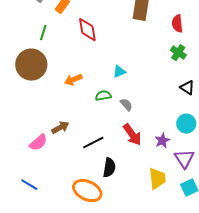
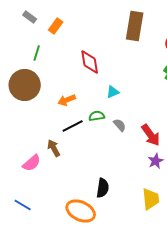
red diamond: (87, 30) -> (90, 62), moved
brown arrow: (60, 128) -> (54, 148), turned -90
red arrow: (132, 135) -> (151, 135), moved
black line: (93, 143) -> (73, 126), moved

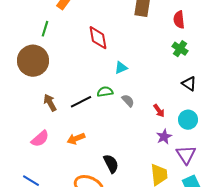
orange arrow: (67, 100) -> (76, 139), moved
red arrow: (151, 135) -> (159, 111), size x0.6
brown arrow: (54, 148) -> (50, 103), moved
black semicircle: (103, 188) -> (111, 164), turned -36

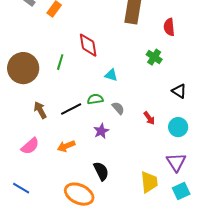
green line: (45, 29) -> (60, 62), moved
green cross: (180, 49) -> (154, 57), moved
cyan triangle: (121, 68) -> (111, 75), turned 40
purple star: (164, 137) -> (101, 131), moved

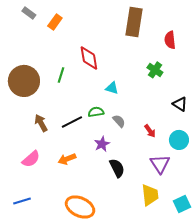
purple triangle: (176, 162) -> (160, 164), moved
black semicircle: (101, 171) -> (117, 168), moved
blue line: (21, 188) -> (22, 201), turned -48

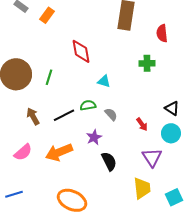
green cross: (155, 70) -> (147, 63), turned -35
green line: (61, 75) -> (49, 77), moved
black triangle: (180, 104) -> (172, 108), moved
orange arrow: (67, 159) -> (59, 152), size x1.5

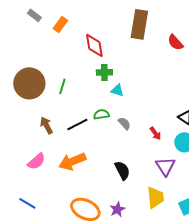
red semicircle: (162, 33) -> (175, 42), turned -36
red diamond: (81, 51) -> (94, 45), moved
green cross: (147, 63) -> (104, 72), moved
purple star: (94, 137) -> (117, 209), moved
blue line: (14, 194) -> (27, 203), turned 48

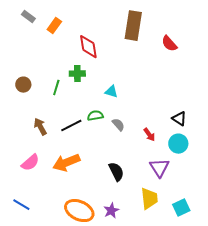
green cross: (104, 72) -> (77, 74), moved
brown circle: (29, 83) -> (23, 85), size x0.5

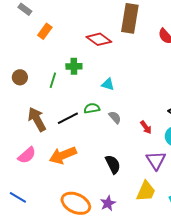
orange rectangle: (54, 26) -> (45, 31), moved
red diamond: (88, 47) -> (99, 39), moved, turned -45
brown arrow: (40, 127) -> (37, 119), size x1.4
yellow trapezoid: (149, 199) -> (146, 191), turned 30

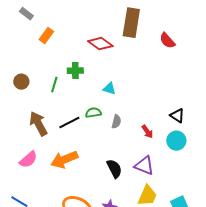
gray semicircle: (115, 117) -> (116, 122), turned 56
purple triangle: (156, 160) -> (144, 166), moved, turned -35

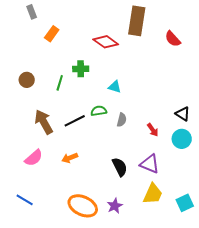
gray rectangle: (26, 14) -> (32, 12), turned 32
orange arrow: (64, 160) -> (70, 158), size x0.6

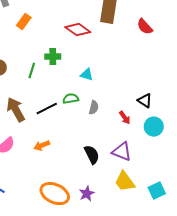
black triangle: (183, 114) -> (145, 101), moved
yellow trapezoid: (153, 194) -> (125, 182), turned 120

